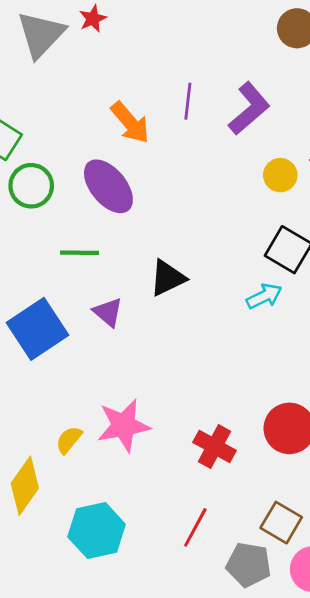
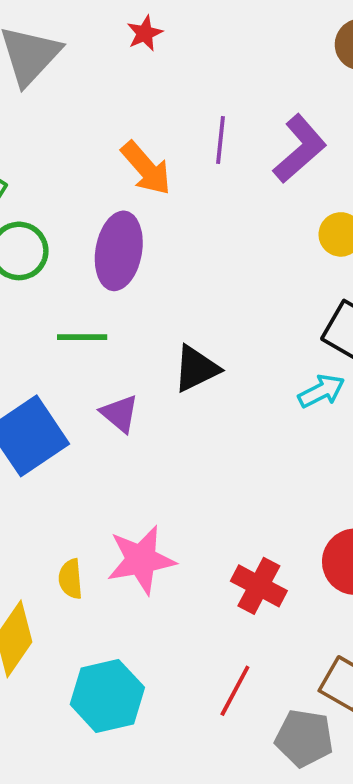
red star: (93, 19) -> (145, 33), moved
purple ellipse: (108, 186) -> (119, 251), turned 50
yellow semicircle: (69, 440) -> (71, 579), turned -44

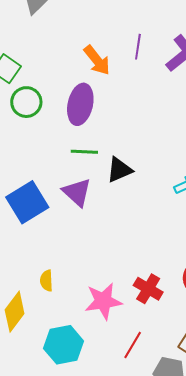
green line: (82, 337) -> (84, 152), moved
purple triangle: (120, 413) -> (77, 192), size x1.4
pink star: (141, 560) -> (103, 301), moved

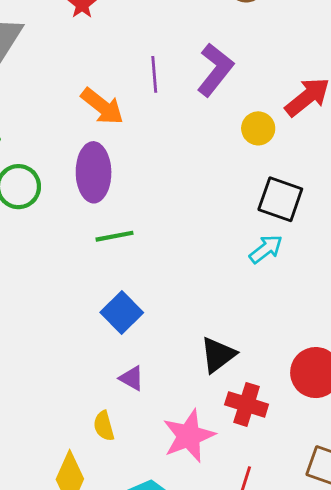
black triangle: (119, 170) -> (218, 355), moved
purple triangle: (77, 192) -> (132, 378), moved, size x0.6
blue square: (27, 202) -> (122, 312), moved, size x0.7

